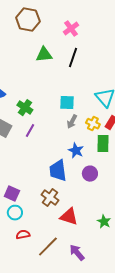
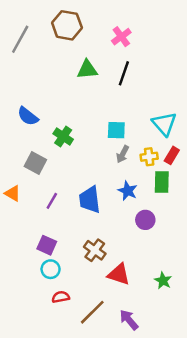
yellow cross: (93, 124) -> (149, 157), turned -32
purple line: (30, 131) -> (52, 201), moved
blue trapezoid: (58, 171) -> (90, 200), moved

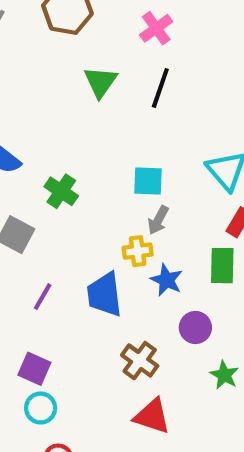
green triangle: (87, 70) -> (100, 82), turned -50
yellow cross: (149, 157) -> (138, 251), moved
brown cross: (95, 250) -> (140, 361), moved
green star: (163, 281) -> (224, 375), moved

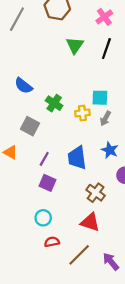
yellow cross: (138, 251) -> (82, 113), moved
purple square: (34, 369) -> (48, 183), moved
red triangle: (152, 416) -> (90, 222), moved

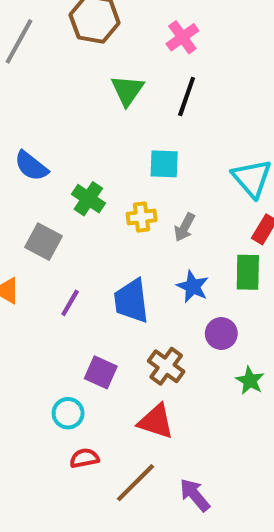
cyan square: (100, 98) -> (164, 164), moved
purple square: (48, 183) -> (101, 372), moved

